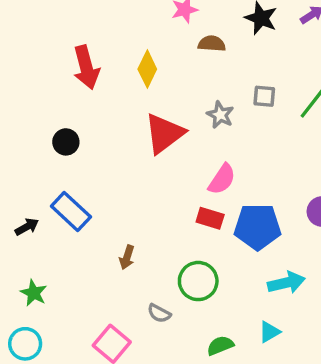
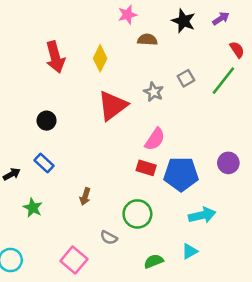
gray square: (264, 96) -> (186, 78), turned -35
black circle: (66, 142) -> (47, 121), moved
blue rectangle: (71, 211) -> (44, 163), size x0.7
green star: (34, 293) -> (33, 208), moved

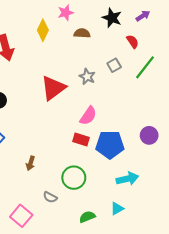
red semicircle: (237, 50) -> (133, 42), moved
yellow diamond: (100, 58) -> (43, 30), moved

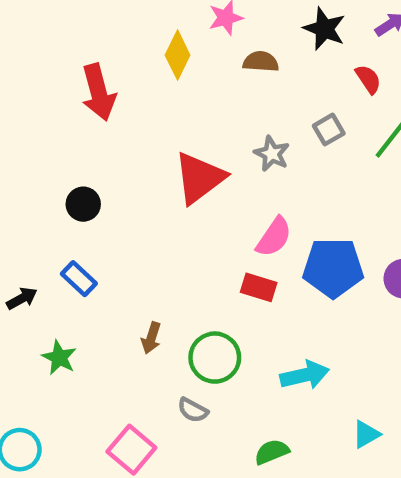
blue pentagon: (110, 145) -> (333, 268), moved
green circle: (74, 178) -> (215, 358), moved
cyan arrow: (127, 179) -> (305, 375), moved
cyan triangle: (117, 209) -> (366, 434), moved

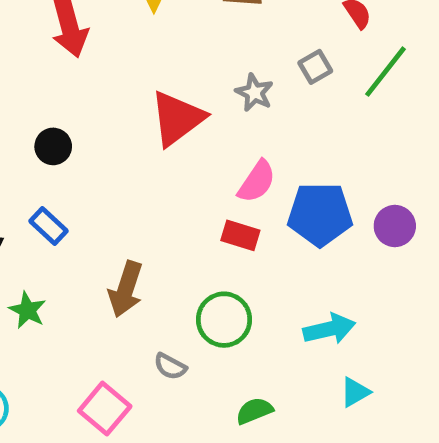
brown arrow: (151, 338) -> (126, 289), size x1.6
green circle: (215, 358) -> (224, 320), moved
cyan arrow: (305, 375) -> (329, 329), moved

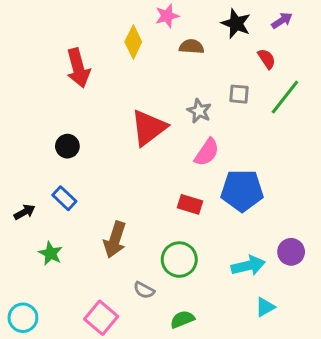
gray square: (315, 67) -> (239, 94), turned 35
pink semicircle: (257, 182) -> (207, 152), moved
purple circle: (395, 226) -> (291, 252), moved
green semicircle: (254, 411) -> (182, 319), moved

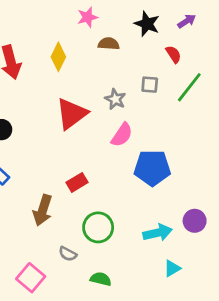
yellow diamond: (133, 42) -> (58, 57), moved
red rectangle: (190, 204) -> (77, 182), moved, turned -48
green semicircle: (182, 319) -> (101, 279), turned 36

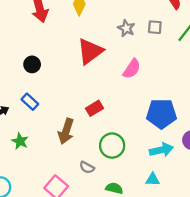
gray star: (115, 99) -> (126, 28), moved
blue pentagon: (152, 168) -> (161, 114), moved
cyan triangle: (172, 268) -> (153, 180), moved, turned 32

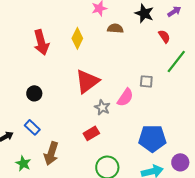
gray square: (155, 27) -> (146, 81), moved
gray star: (126, 28) -> (102, 107), moved
brown arrow: (66, 131) -> (51, 153), moved

